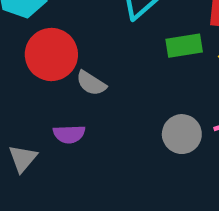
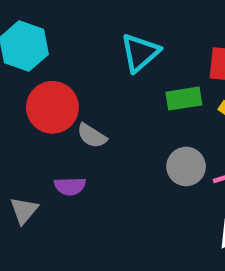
gray circle: (182, 134) -> (186, 166), moved

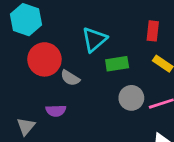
cyan triangle: (140, 53) -> (94, 39), moved
green rectangle: (184, 99) -> (117, 64), moved

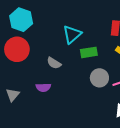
red circle: (44, 59) -> (17, 49), moved
gray triangle: (26, 126) -> (13, 95), moved

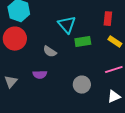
cyan triangle: (72, 34) -> (67, 25), turned -30
gray circle: (99, 78) -> (82, 85), moved

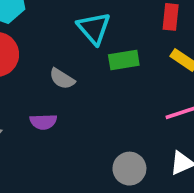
gray circle: (82, 85) -> (129, 169), moved

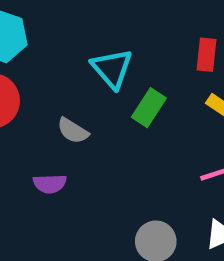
green rectangle: (124, 60) -> (149, 108), turned -48

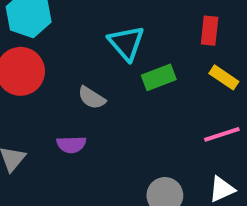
green rectangle: (149, 108) -> (159, 77), turned 36

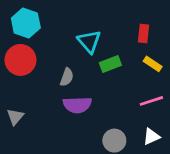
gray semicircle: (92, 98) -> (67, 77), turned -102
purple semicircle: (71, 145) -> (77, 105), moved, size x1.5

